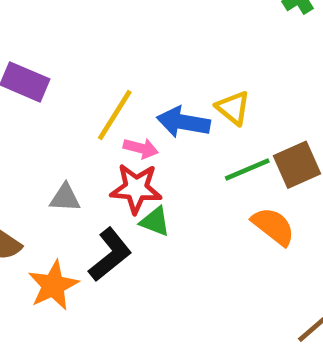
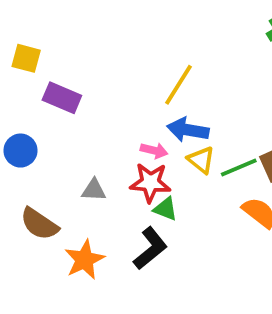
yellow triangle: (233, 108) -> (201, 160), moved
yellow line: (115, 115) -> (179, 85), moved
black L-shape: (110, 255) -> (150, 248), moved

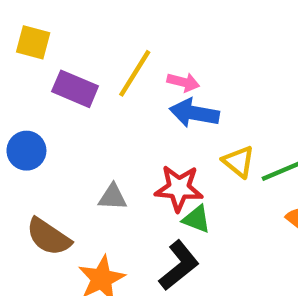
yellow line: (179, 85) -> (135, 73), moved
blue arrow: (188, 130) -> (194, 113), moved
pink arrow: (154, 151) -> (183, 82), moved

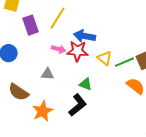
pink arrow: (183, 82) -> (59, 49), moved
purple rectangle: (75, 89) -> (31, 25), turned 48
red star: (179, 188) -> (78, 51), moved

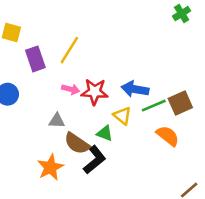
blue arrow: (85, 36) -> (135, 89), moved
yellow triangle: (105, 58) -> (122, 116), moved
brown semicircle: (19, 92) -> (77, 143), moved

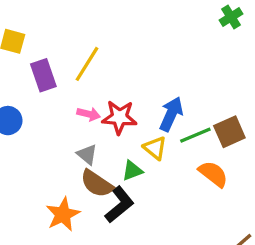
blue arrow: (135, 89) -> (171, 114), turned 104
gray triangle: (57, 121) -> (87, 154), moved, turned 36
green triangle: (105, 133) -> (132, 171), turned -42

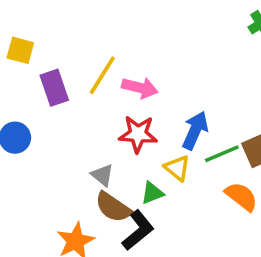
pink arrow: (89, 114) -> (140, 88), moved, size x1.4

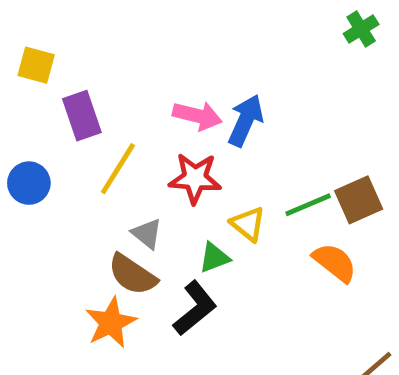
yellow line: (102, 75) -> (118, 169), moved
blue arrow: (195, 131) -> (246, 120), moved
brown semicircle: (113, 207) -> (132, 275), moved

